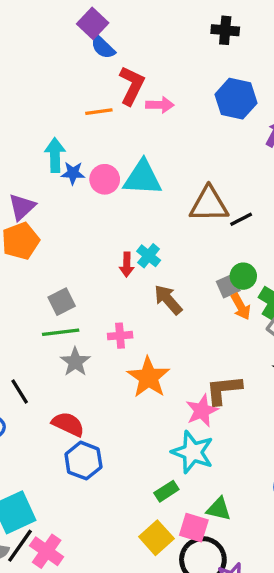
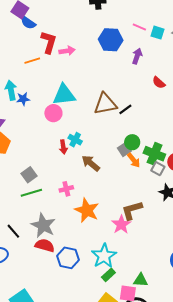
pink circle: (105, 179) -> (53, 113), moved
gray star: (75, 362) -> (43, 225), moved, size x1.4
cyan star: (193, 452) -> (104, 256), moved, turned 30
blue hexagon: (83, 461) -> (68, 258), moved

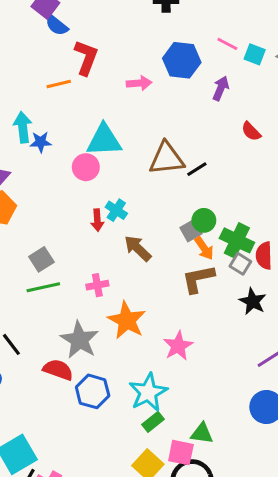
pink arrow: (67, 51) -> (139, 83), moved
brown L-shape: (132, 210) -> (198, 279), moved
gray star: (43, 225) -> (80, 340), moved

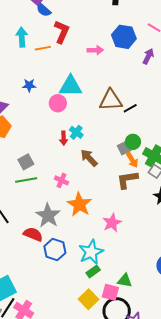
cyan arrow: (23, 127) -> (22, 37), moved
pink cross: (97, 285) -> (61, 180), turned 32

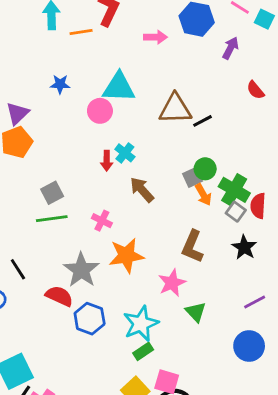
brown L-shape: (127, 180) -> (192, 247), moved, turned -60
orange star: (79, 204) -> (126, 256), turned 30
green triangle: (125, 281) -> (196, 312), moved, turned 35

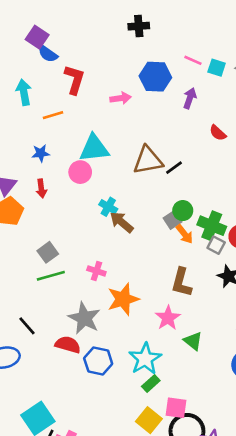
orange line: (81, 32) -> (53, 115), moved
red arrow: (107, 161) -> (41, 188), moved
brown arrow: (142, 190) -> (122, 222), moved

